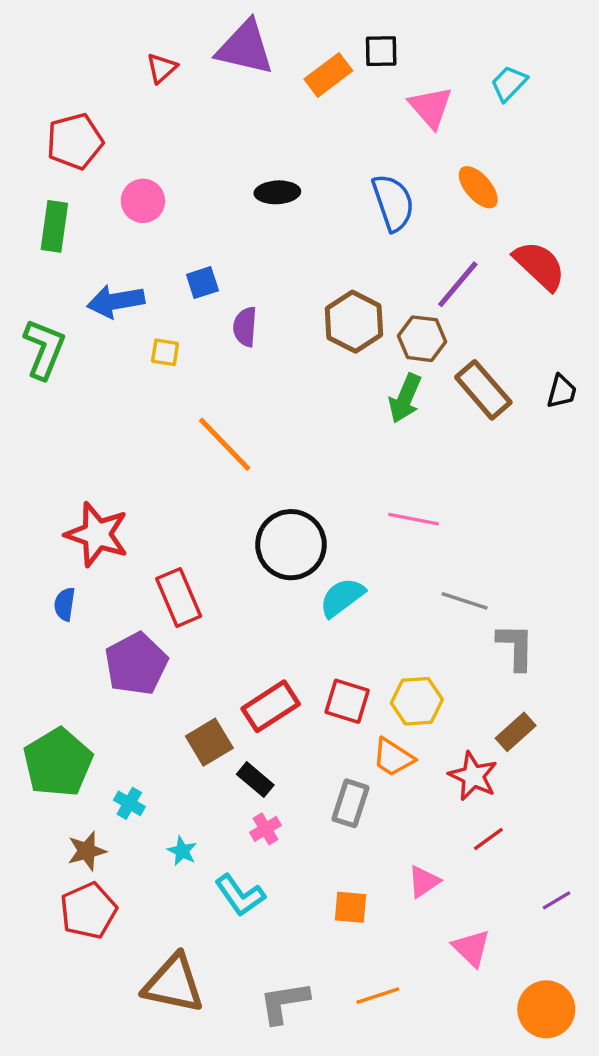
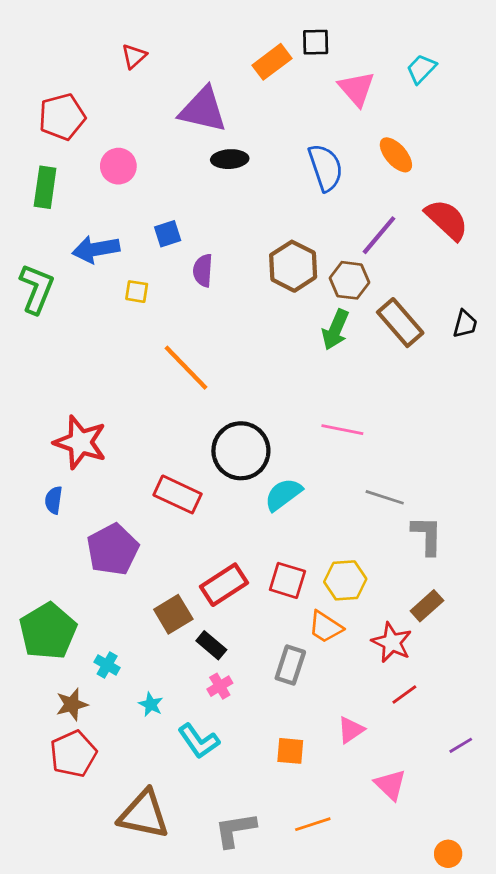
purple triangle: (245, 48) -> (203, 110), moved
red rectangle: (179, 597) -> (178, 494), moved, turned -42
orange circle: (546, 1009) -> (448, 854), moved, size x0.6

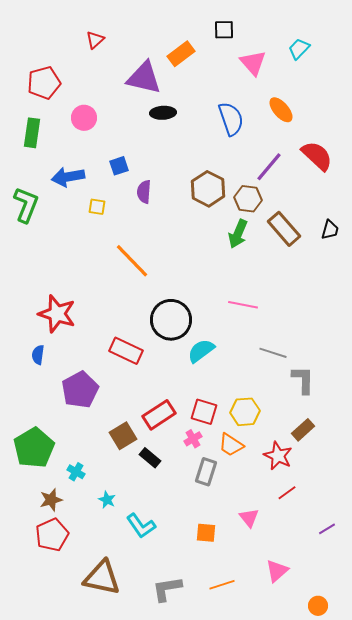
orange rectangle: (272, 62) -> (181, 54), moved
pink cross: (220, 686) -> (193, 439), moved
pink triangle: (351, 730) -> (249, 518), turned -35
pink triangle: (390, 785) -> (277, 571), moved, turned 35

